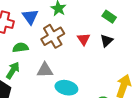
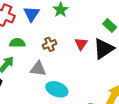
brown cross: (53, 36) -> (49, 44), moved, size x0.6
black triangle: (107, 41) -> (104, 49), size x1.6

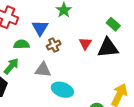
blue triangle: (31, 14) -> (40, 28), moved
black triangle: (104, 49) -> (108, 48), turned 30

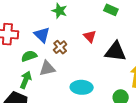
black triangle: (108, 48) -> (115, 52), moved, turned 30
gray triangle: (43, 70) -> (47, 68), moved

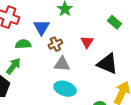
gray triangle: (47, 68) -> (62, 64), moved

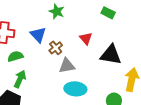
green semicircle: (23, 44) -> (15, 56), moved

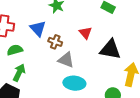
brown cross: (56, 48) -> (55, 42), turned -32
gray triangle: (67, 66) -> (66, 60), turned 30

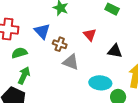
black triangle: (110, 49) -> (115, 51), size x0.7
cyan ellipse: (74, 83) -> (100, 83), moved

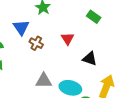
gray triangle: (71, 62) -> (44, 81), moved, turned -30

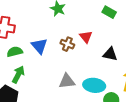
blue triangle: (21, 27) -> (39, 46), moved
brown cross: (36, 43) -> (67, 44), moved

